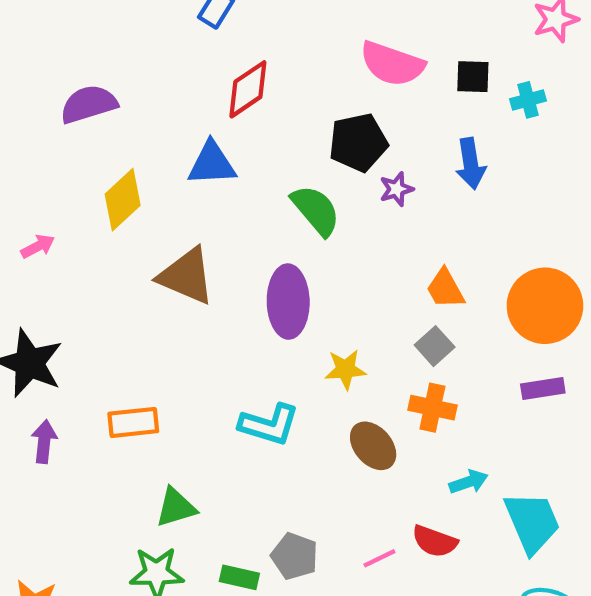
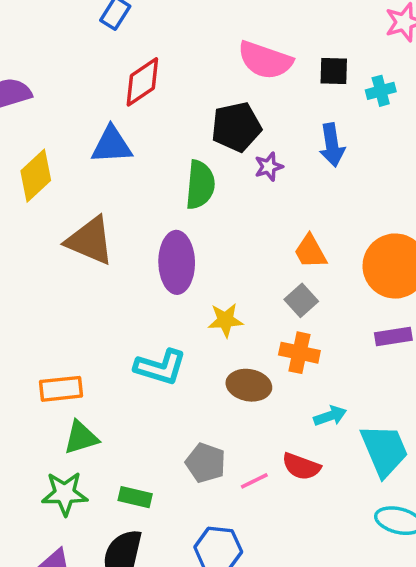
green semicircle: (316, 210) -> (200, 185), turned 45
orange rectangle: (133, 422) -> (61, 389), moved
brown ellipse: (373, 446) -> (249, 385), turned -39
gray pentagon: (295, 556) -> (206, 463), moved

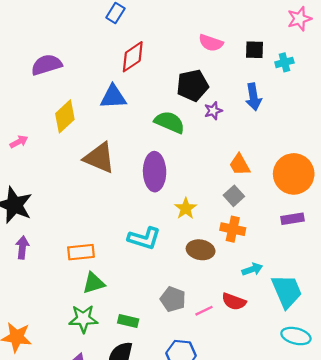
pink semicircle: (265, 60) -> (211, 43), size x0.7
green semicircle: (200, 185) -> (170, 122), turned -72
yellow star: (225, 320) -> (186, 208), turned -30

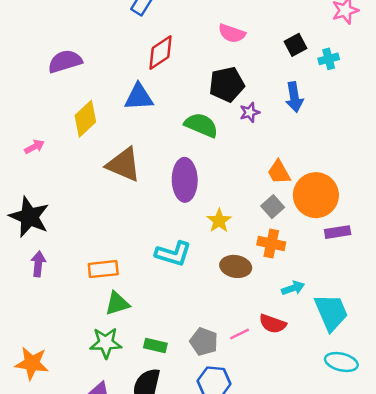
pink semicircle: (211, 43) -> (232, 33), moved
black square: (255, 50) -> (296, 45), turned -30
orange circle: (294, 174) -> (316, 195), moved
gray pentagon: (173, 299) -> (204, 342), moved

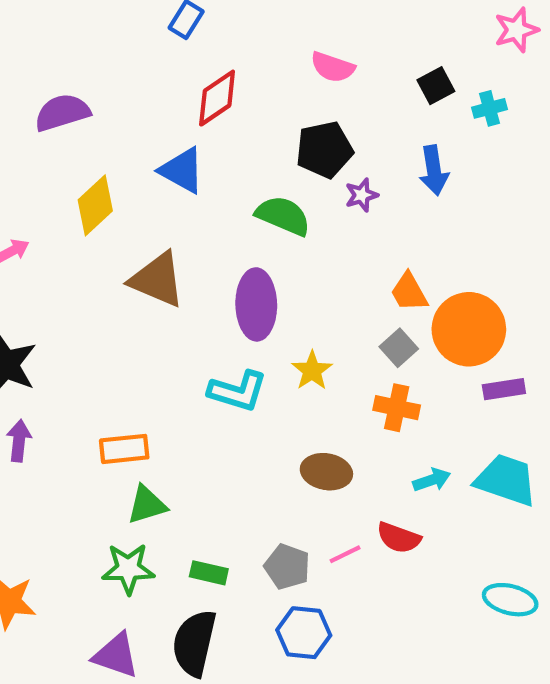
blue triangle: (139, 97) -> (182, 170), turned 32
cyan L-shape: (173, 254) -> (238, 391), moved
brown ellipse: (236, 266) -> (326, 472), moved
cyan trapezoid: (331, 312) -> (506, 480), moved, turned -48

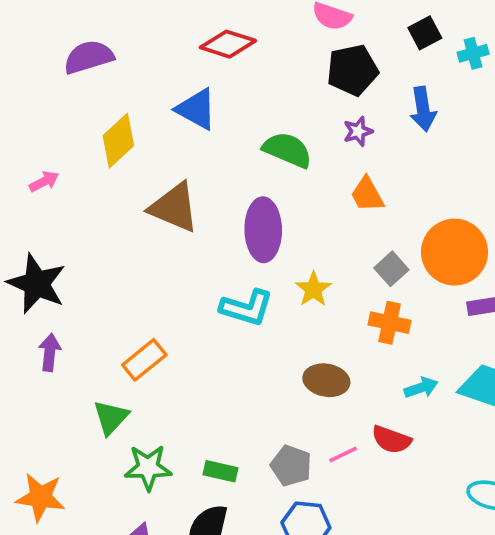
red diamond: (217, 98) -> (228, 44), turned 52
black pentagon: (324, 150) -> (352, 70), moved
orange trapezoid: (409, 292) -> (367, 194), moved
orange rectangle: (124, 449) -> (144, 360), turned -33
green triangle: (147, 505) -> (111, 417), moved, turned -30

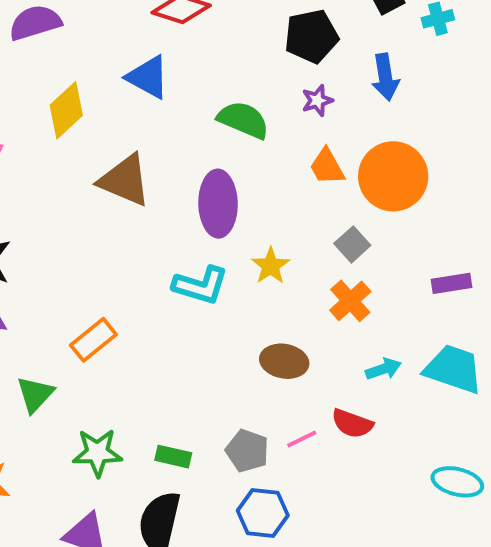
orange circle: (455, 252) -> (393, 176), moved
orange cross: (390, 323) -> (350, 301), turned 36
green triangle: (111, 417) -> (35, 394), moved

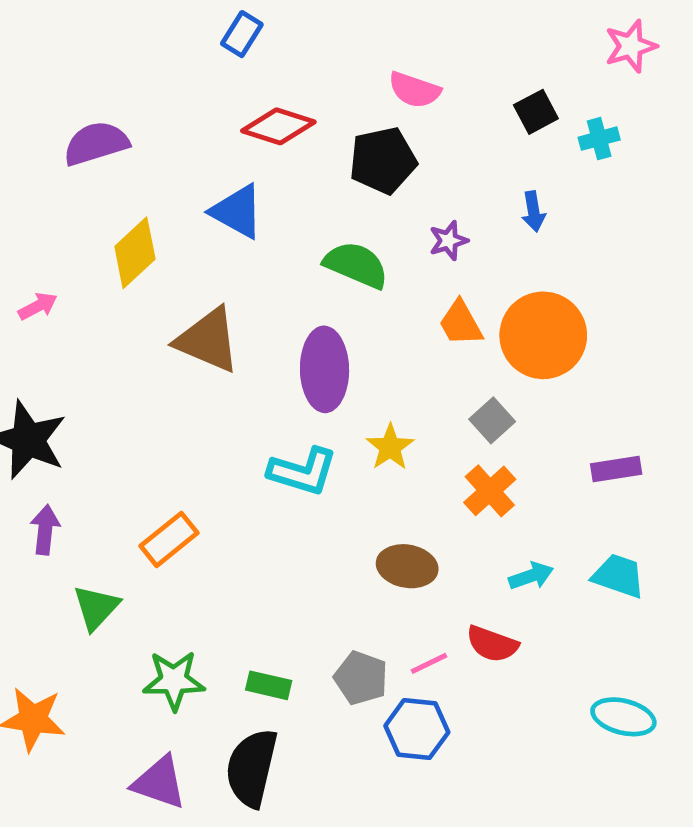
black pentagon: (311, 36) -> (383, 160), moved
blue arrow: (385, 77) -> (533, 211), size x0.7
cyan trapezoid: (453, 369) -> (619, 576), size x0.7
blue hexagon: (263, 513) -> (417, 729), moved

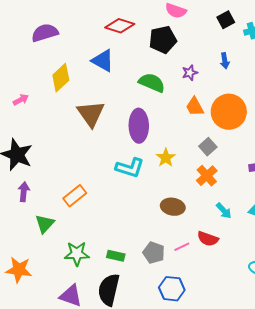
brown triangle: (208, 340) -> (91, 114), turned 32
cyan arrow: (531, 576) -> (224, 211), turned 66
blue hexagon: (417, 729) -> (172, 289), moved

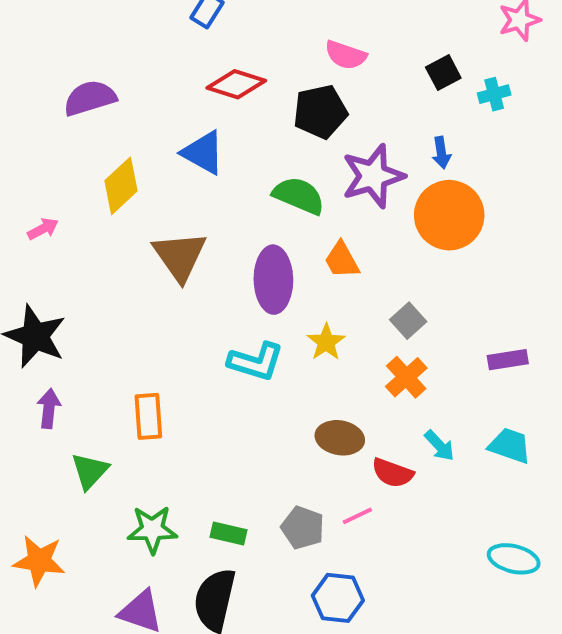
purple star: (190, 73) -> (373, 176), size x2.0
orange trapezoid: (195, 107) -> (342, 260), moved
orange circle: (229, 112) -> (449, 215), moved
orange rectangle: (75, 196) -> (148, 416), turned -55
red semicircle: (208, 239) -> (393, 473), moved

